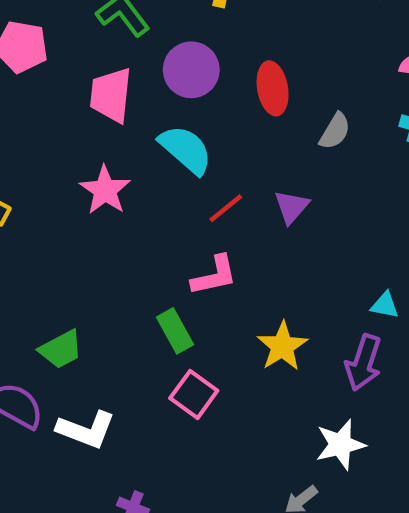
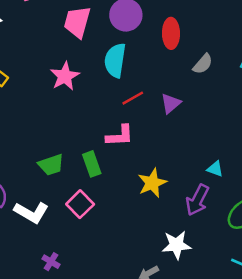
cyan semicircle: (186, 150) -> (115, 60), turned -132
green trapezoid: (61, 349) -> (51, 165), moved
pink square: (194, 394) -> (80, 204), moved

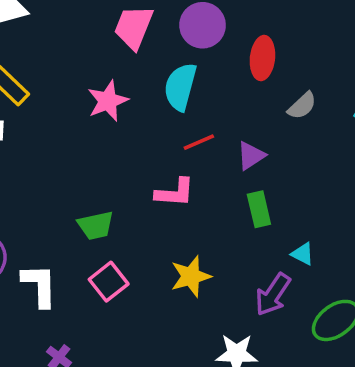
green rectangle: (92, 164) -> (259, 209), moved
green trapezoid: (51, 165) -> (96, 225), moved
yellow star: (152, 183) -> (191, 276), moved
white L-shape: (31, 212) -> (39, 285), turned -128

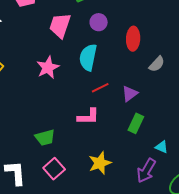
purple circle: (203, 25) -> (99, 22), size x0.7
green rectangle: (259, 209) -> (136, 123), turned 42

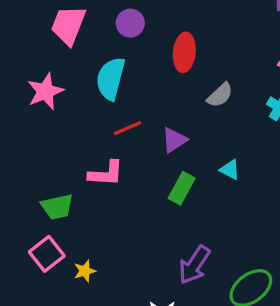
green trapezoid: (45, 138) -> (57, 207), moved
cyan triangle: (162, 147) -> (230, 170), moved
yellow star: (100, 163) -> (85, 271), moved, size x0.6

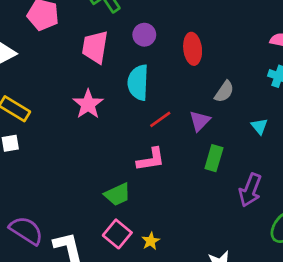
gray semicircle: (220, 95) -> (224, 92), moved
cyan triangle: (230, 170) -> (259, 126), moved, turned 36
purple arrow: (194, 265) -> (250, 190), moved

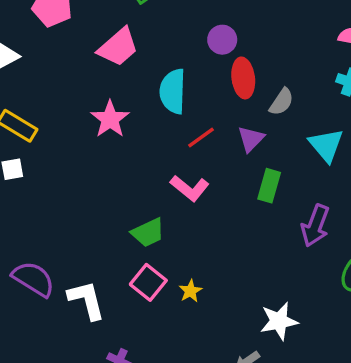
purple circle: (144, 35) -> (222, 40), moved
pink trapezoid: (95, 47) -> (118, 47), turned -140
red ellipse: (193, 49) -> (243, 78), moved
cyan triangle: (259, 126) -> (326, 145), size x1.6
pink L-shape: (151, 159) -> (190, 188), turned 48

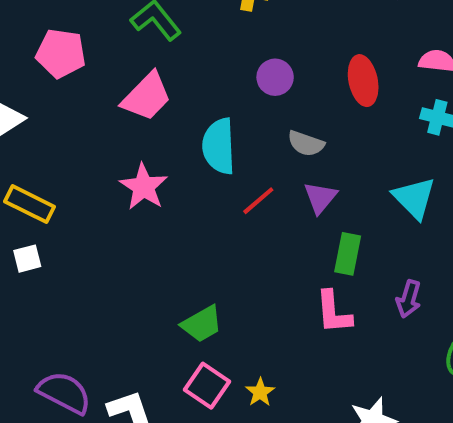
red ellipse: (243, 78) -> (363, 81), moved
gray semicircle: (281, 102) -> (306, 143), moved, turned 80
pink L-shape: (190, 188) -> (334, 312), moved, turned 51
purple arrow: (315, 226) -> (409, 299), size x0.7

